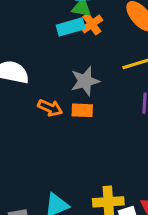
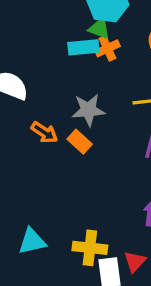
orange rectangle: (82, 110) -> (80, 142), turned 30

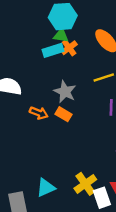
gray star: (88, 110) -> (65, 92), turned -30
yellow cross: (90, 248) -> (85, 184), turned -30

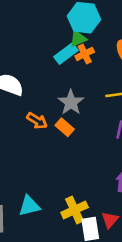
green triangle: (61, 36) -> (78, 39), turned -42
cyan rectangle: (53, 50) -> (66, 54), turned -30

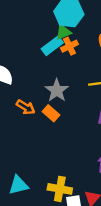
yellow cross: (75, 210) -> (60, 189), turned 35

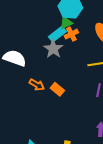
gray star: (57, 90) -> (53, 49), moved

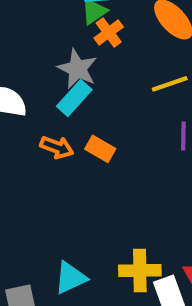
cyan rectangle: (57, 34) -> (74, 98), moved

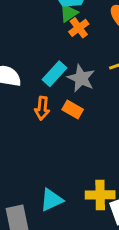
gray star: (77, 69) -> (81, 78), moved
orange arrow: (57, 147) -> (42, 108), turned 75

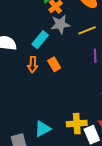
gray star: (81, 78) -> (60, 24), moved, turned -30
orange rectangle: (73, 109) -> (54, 64), turned 32

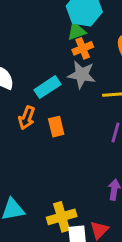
yellow cross: (77, 124) -> (62, 217), turned -30

